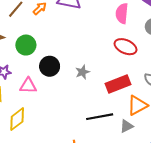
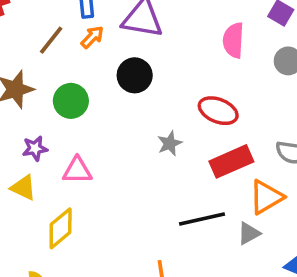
red ellipse: (126, 47) -> (218, 111), moved
black circle: (50, 66) -> (135, 75), moved

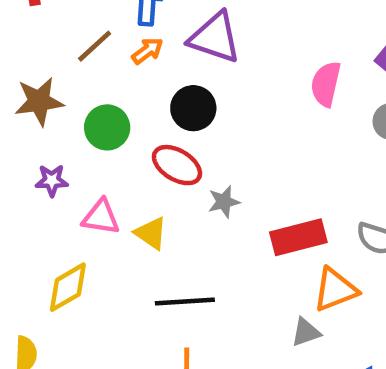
red ellipse: (218, 111) -> (177, 165), moved
yellow triangle: (23, 188) -> (151, 233), moved
black line: (202, 219) -> (185, 302), moved

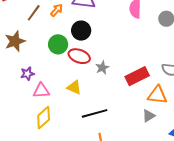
green circle: (107, 127) -> (58, 44), moved
pink triangle: (101, 217) -> (41, 91), moved
orange triangle: (335, 290) -> (157, 95), turned 40

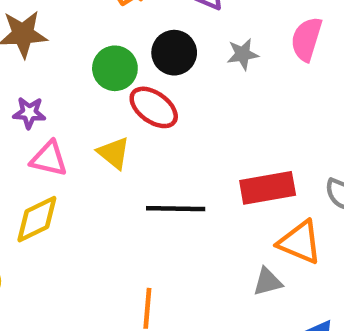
gray star: (102, 68) -> (243, 54), moved
yellow triangle: (74, 87) -> (114, 153), moved
black line: (95, 113) -> (176, 209), moved

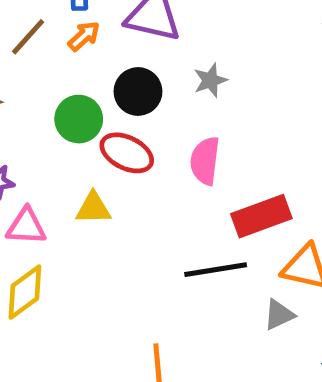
pink semicircle: (306, 39) -> (205, 161), moved
yellow triangle: (114, 153) -> (93, 208), turned -30
black line: (176, 209) -> (216, 270), moved

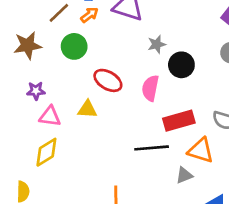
black circle: (138, 92) -> (181, 65), moved
green circle: (79, 119) -> (74, 46), moved

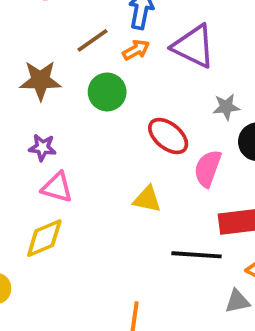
red ellipse: (108, 80) -> (168, 136), moved
yellow triangle: (87, 109) -> (147, 199), moved

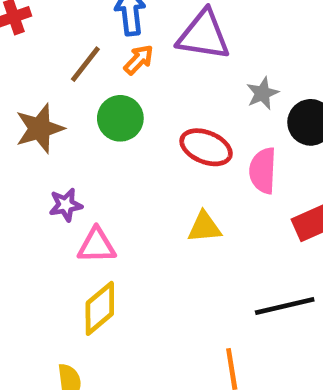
black line: (196, 255) -> (285, 306), moved

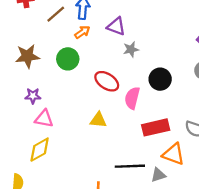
purple triangle: (204, 35) -> (116, 26), size x0.7
brown line: (85, 64) -> (56, 14), moved
gray star: (262, 93) -> (131, 49), moved

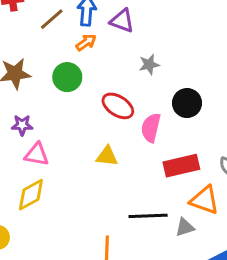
purple triangle: (116, 26) -> (122, 21), moved

